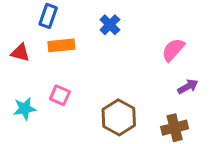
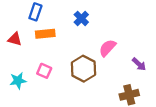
pink semicircle: (173, 50) -> (107, 48), moved
purple arrow: (188, 86) -> (139, 64), turned 72
brown hexagon: (119, 117) -> (83, 69), moved

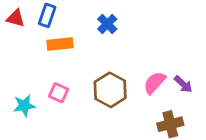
red triangle: (15, 39) -> (16, 18), moved
pink semicircle: (107, 48) -> (155, 83), moved

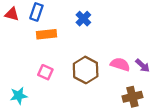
pink semicircle: (155, 83) -> (120, 64), turned 66
cyan star: (24, 106) -> (19, 96), moved

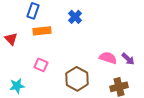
red triangle: (12, 14) -> (11, 39), moved, turned 32
brown hexagon: (86, 70) -> (77, 79), moved

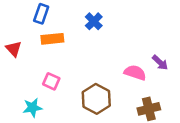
purple arrow: (128, 59) -> (160, 63), moved
cyan star: (17, 86) -> (32, 108), moved

